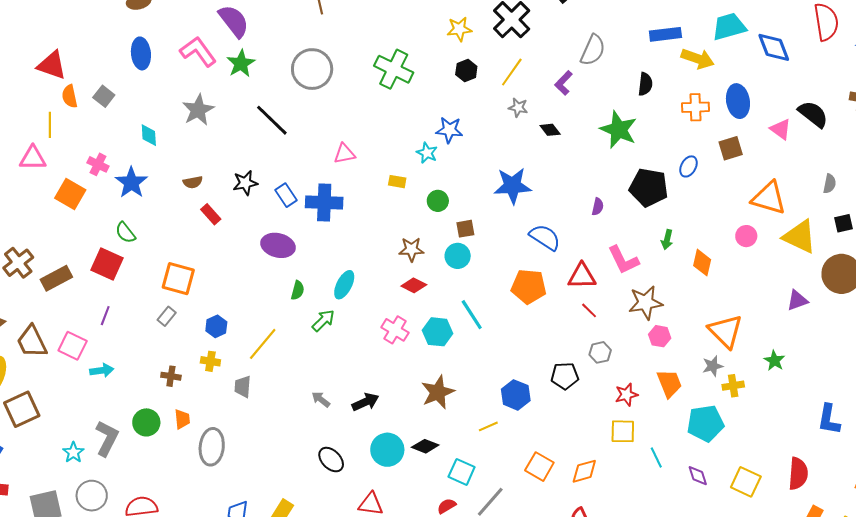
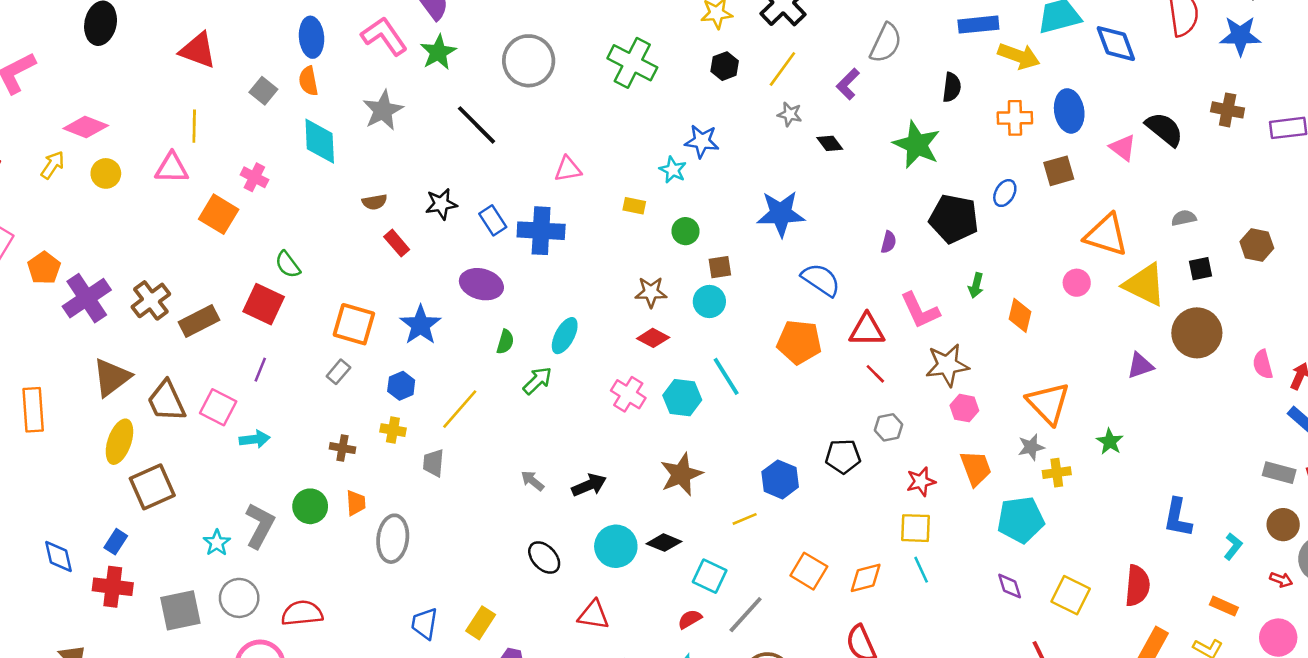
orange semicircle: (70, 96) -> (308, 81), moved
cyan diamond: (149, 135) -> (320, 141), size x1.6
blue star: (131, 183) -> (420, 325), moved
gray semicircle: (830, 184) -> (1184, 218), turned -114
cyan line: (656, 457) -> (921, 570), moved

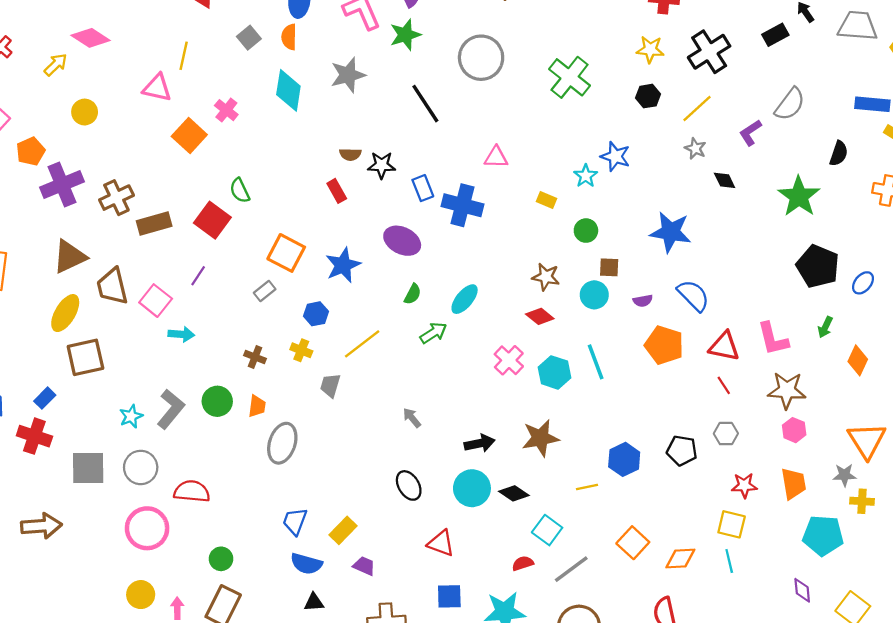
yellow circle: (106, 173) -> (85, 112), moved
blue ellipse: (1005, 193) -> (863, 283), moved
brown semicircle: (375, 202) -> (350, 154), moved
purple semicircle: (889, 242) -> (643, 301), moved, turned 54
black arrow: (589, 485) -> (480, 443), moved

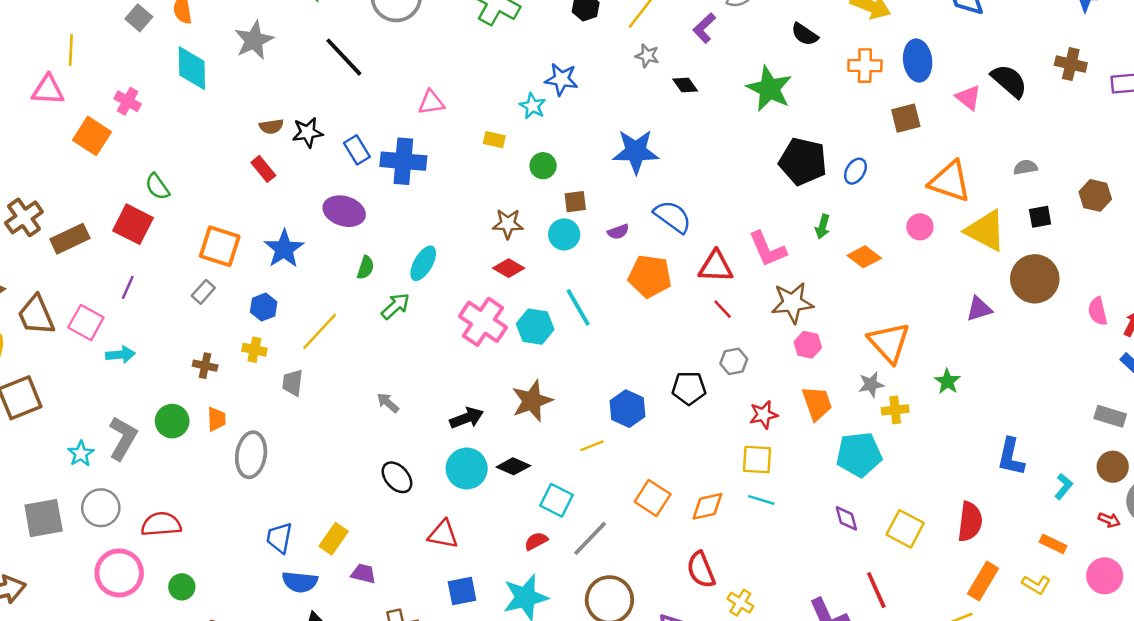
black semicircle: (839, 153) -> (805, 34), turned 115
pink cross: (509, 360) -> (483, 322), size x1.4
orange diamond: (858, 360) -> (864, 257), turned -68
green circle: (221, 559) -> (182, 587), moved
cyan line: (729, 561) -> (761, 500), turned -50

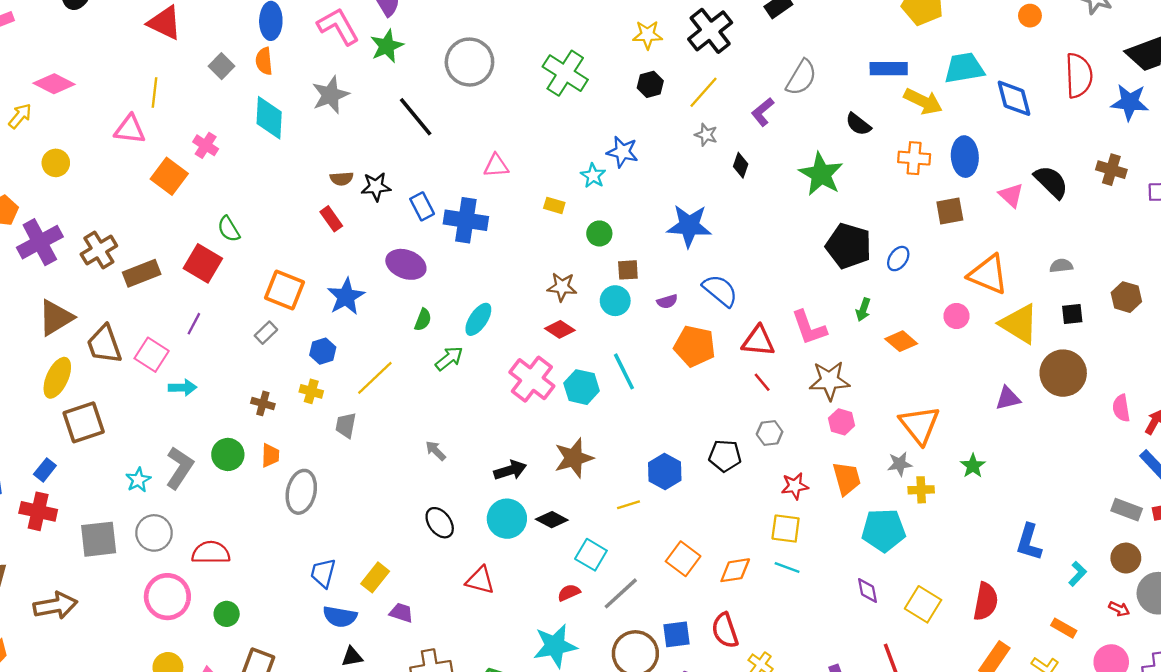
black diamond: (685, 85) -> (741, 165), turned 50
blue square: (462, 591) -> (677, 634), moved

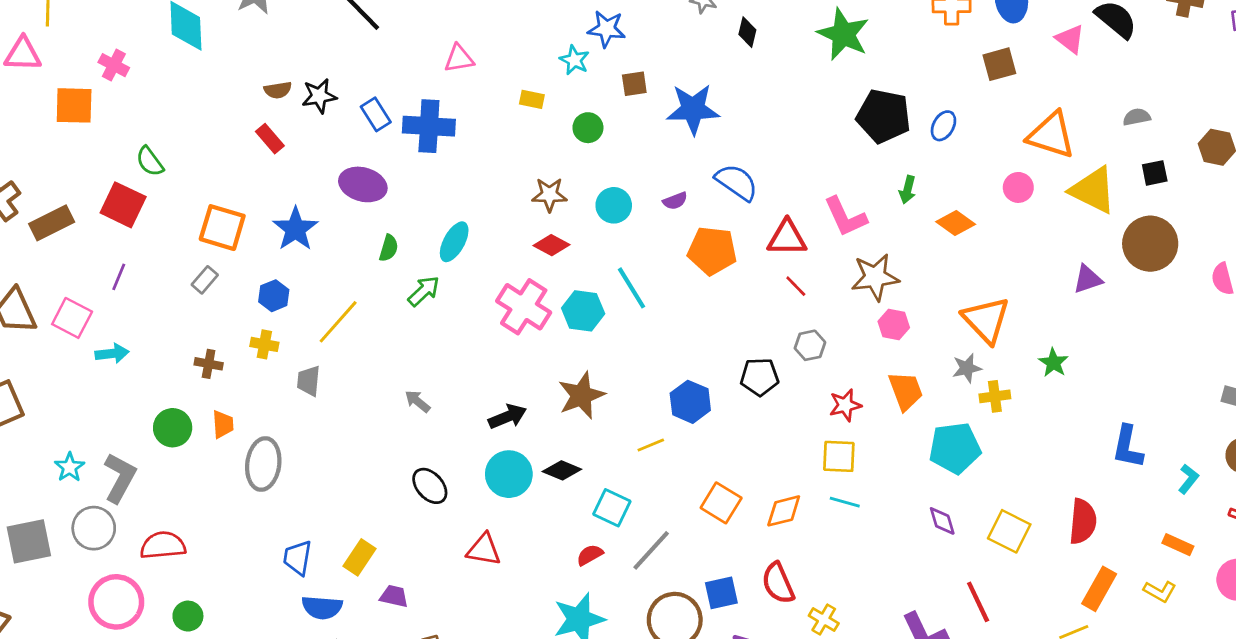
orange square: (169, 176) -> (74, 105), turned -30
brown square: (628, 270) -> (634, 84), moved
gray L-shape: (180, 468) -> (120, 478), moved

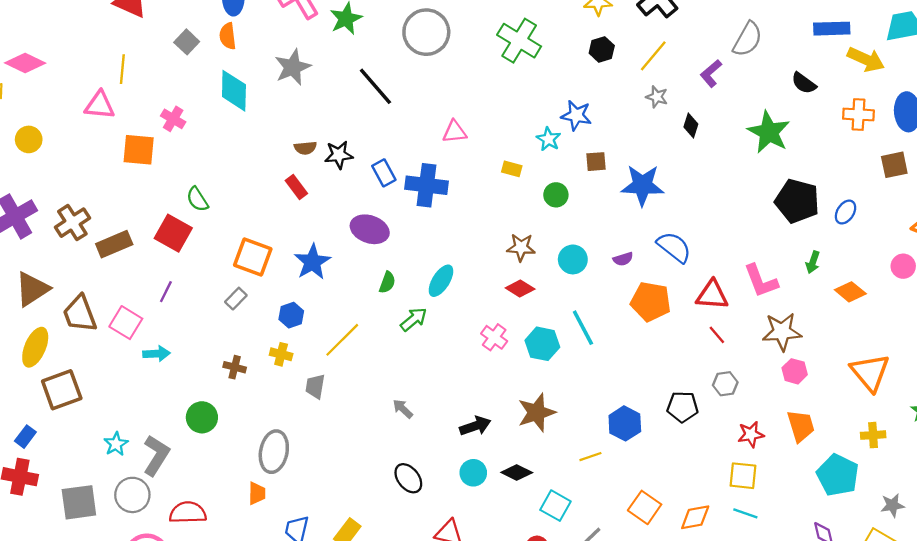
pink cross: (524, 307) -> (494, 337), size x0.6
gray star: (967, 368) -> (892, 505), moved
orange trapezoid: (223, 424) -> (257, 493), moved
cyan pentagon: (955, 448) -> (838, 475), turned 30
cyan circle: (509, 474) -> (473, 473), size x0.7

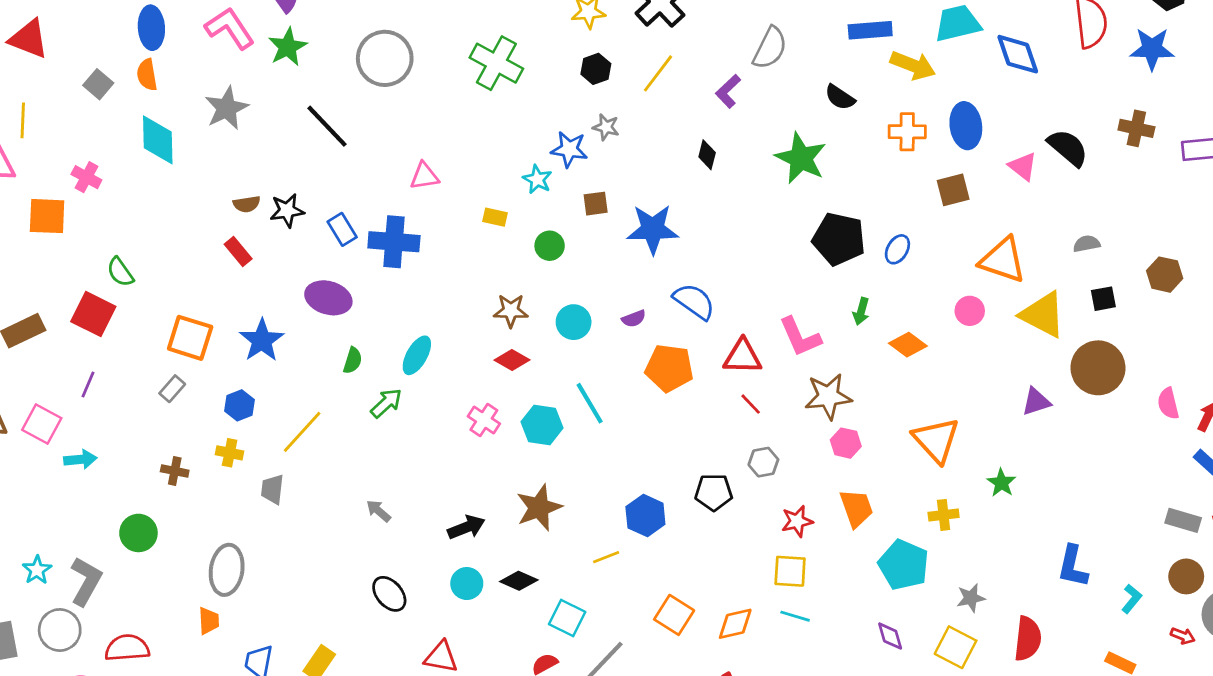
gray star: (657, 97) -> (606, 127), moved

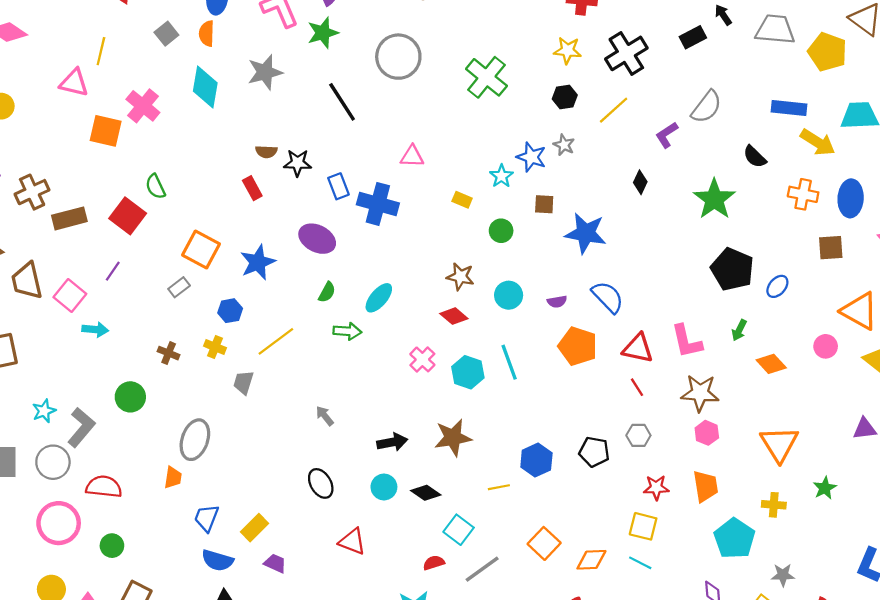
pink cross: (86, 177) -> (143, 106), size x1.4
green arrow: (386, 403) -> (347, 331), turned 36

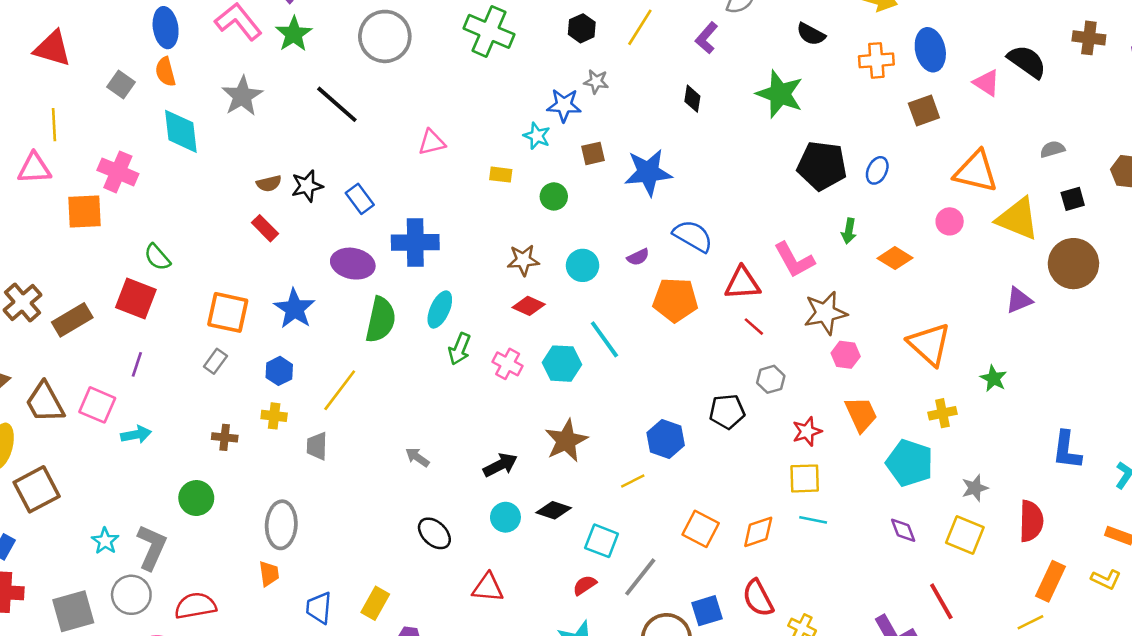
blue cross: (378, 204) -> (415, 242), moved
green semicircle: (327, 292) -> (381, 320), size x1.8
green arrow: (347, 331) -> (460, 349), moved, turned 124

